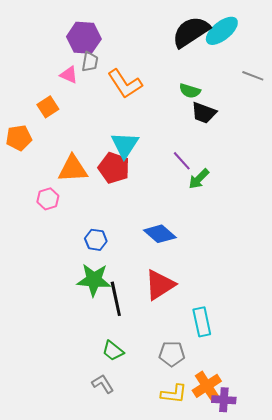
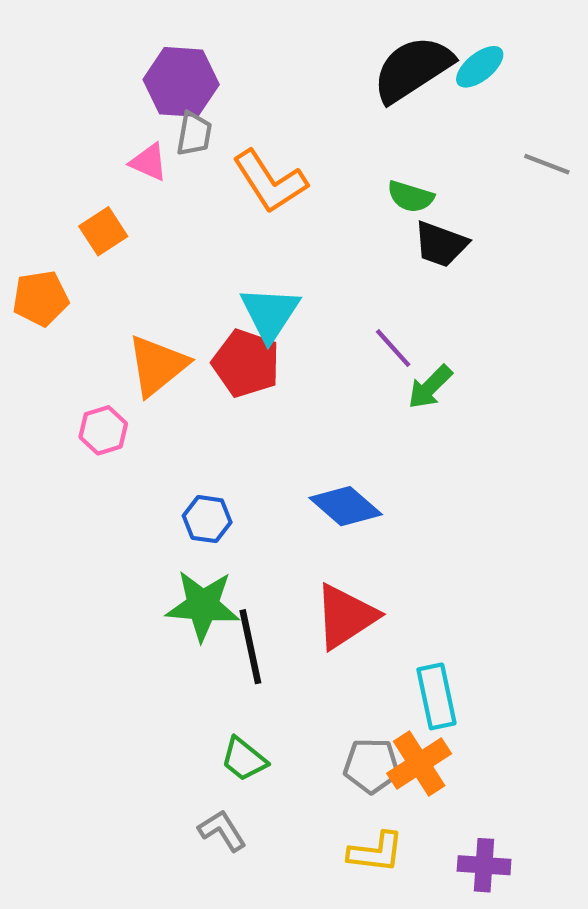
cyan ellipse: (222, 31) -> (480, 67), size x0.7
orange triangle: (73, 169) -> (157, 365), turned -36
orange cross: (207, 386) -> (419, 764), moved

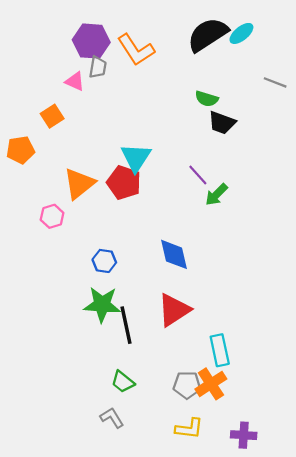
orange L-shape: (270, 181) -> (136, 50), moved
blue diamond: (346, 506) -> (174, 254), turned 36

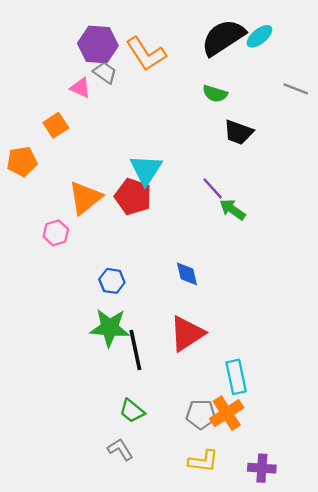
gray trapezoid: (98, 67) -> (105, 73), turned -65
green semicircle: (207, 99) -> (215, 94), moved
green arrow: (216, 195) -> (233, 210), turned 80
blue diamond: (174, 254) -> (187, 274), size x0.7

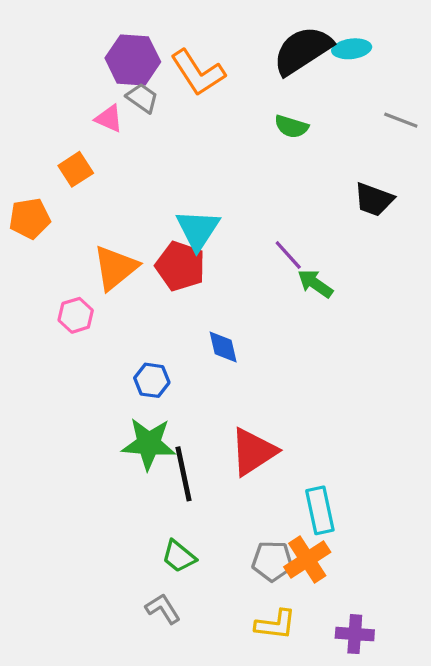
cyan ellipse: (259, 36) -> (352, 49), turned 32
black trapezoid: (238, 132) -> (374, 199), moved
blue diamond: (187, 274) -> (223, 347), moved

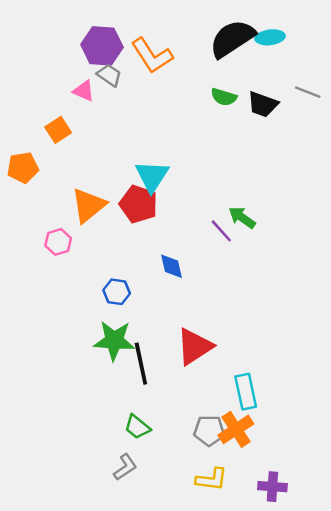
black trapezoid: (374, 199) -> (263, 104), moved
purple line: (288, 255) -> (221, 231), moved
gray L-shape: (163, 609) -> (125, 467), turned 88

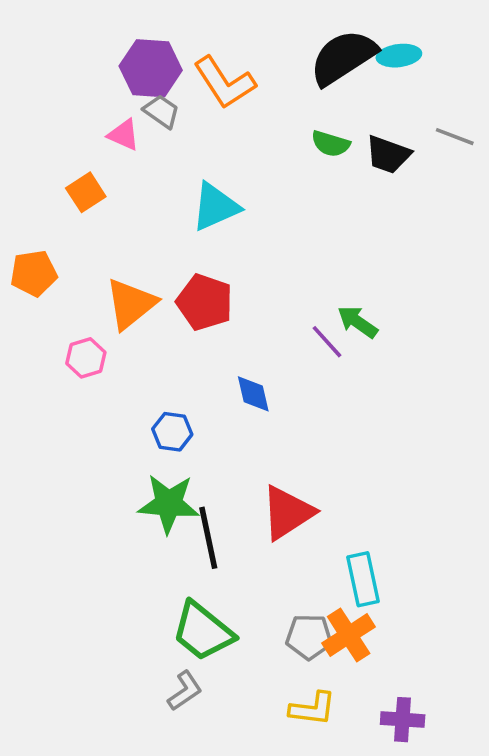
orange pentagon: (23, 168) -> (34, 273), moved
cyan triangle: (152, 176) -> (215, 207), moved, turned 33
green trapezoid: (137, 427) -> (203, 631), size x1.6

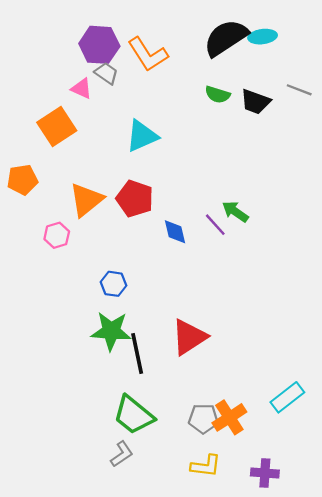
orange square: (86, 192) -> (57, 126), size x1.5
blue diamond: (253, 394) -> (175, 232), moved
cyan rectangle: (363, 579) -> (287, 397), moved, turned 64

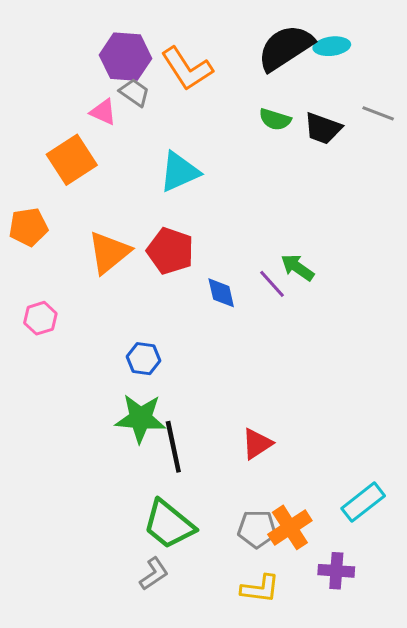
pink hexagon: (57, 235) -> (40, 318), moved
red triangle: (189, 337) -> (257, 444), moved, size x0.7
purple cross: (265, 473) -> (336, 571), moved

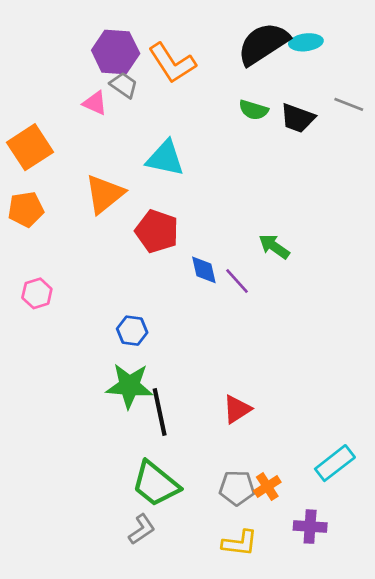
orange square: (72, 160) -> (30, 147), moved
cyan triangle: (179, 172) -> (165, 158), turned 36
orange triangle: (109, 252) -> (105, 194), moved
purple line: (272, 284) -> (237, 281), moved
orange cross: (290, 527) -> (267, 487), size x0.7

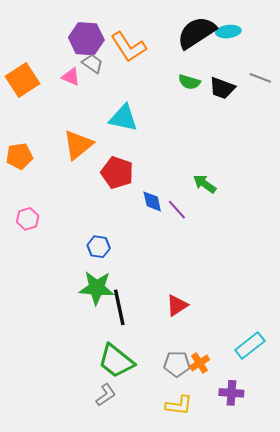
orange square: (30, 147) -> (22, 80), moved

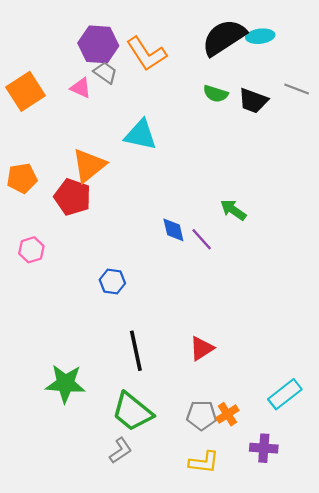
red pentagon: (117, 173) -> (72, 197), moved
green star: (97, 288) -> (65, 384), moved

